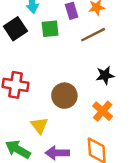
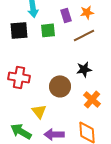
black square: (15, 29) -> (19, 30), turned 30
black star: (105, 75) -> (84, 69), moved

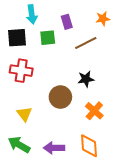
orange star: (87, 12) -> (103, 19), moved
red cross: (19, 77) -> (21, 71), moved
yellow triangle: (39, 111) -> (24, 114), moved

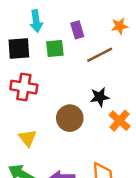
orange cross: (94, 111) -> (120, 121), moved

